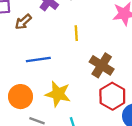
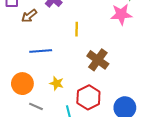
yellow star: (58, 94) -> (57, 83), size x0.6
red hexagon: (112, 96) -> (88, 97), moved

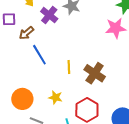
yellow line: (77, 29) -> (69, 67), moved
blue line: (41, 51) -> (39, 55), moved, turned 65

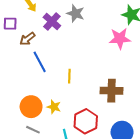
brown cross: (95, 73) -> (112, 91), moved, turned -35
orange circle: (22, 99) -> (31, 107), moved

